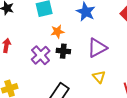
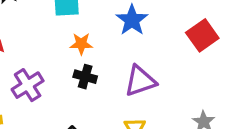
purple cross: (41, 55) -> (28, 85), moved

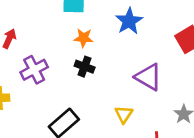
purple triangle: (140, 81) -> (148, 77), moved, turned 44

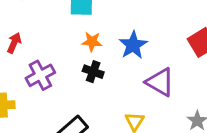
blue star: (129, 21) -> (133, 45), moved

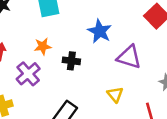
orange star: (92, 42) -> (43, 46), moved

